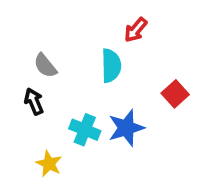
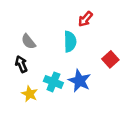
blue star: (126, 128) -> (80, 81), turned -30
yellow star: (49, 164) -> (30, 94), moved

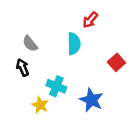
blue star: (80, 81) -> (91, 100), moved
yellow star: (30, 94) -> (40, 105), moved

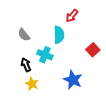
black arrow: (23, 67) -> (26, 65), moved
cyan cross: (56, 86) -> (45, 55), moved

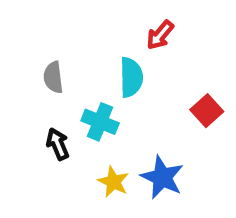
gray semicircle: (24, 35) -> (53, 77), turned 32
yellow star: (32, 84) -> (113, 182), moved

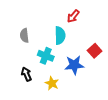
black arrow: (58, 144) -> (26, 74), moved
blue star: (162, 177) -> (74, 65), moved, turned -30

